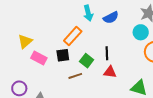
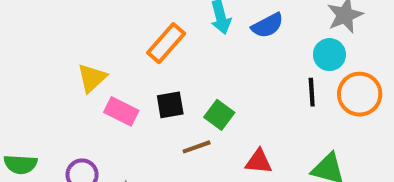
orange rectangle: (73, 36) -> (166, 43), moved
black line: (107, 53) -> (312, 92), moved
red triangle: (110, 72) -> (259, 162), moved

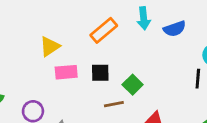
pink rectangle: (121, 111) -> (66, 72), turned -40

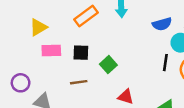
blue semicircle: (175, 29) -> (162, 24), moved
brown line: (114, 104) -> (79, 82), moved

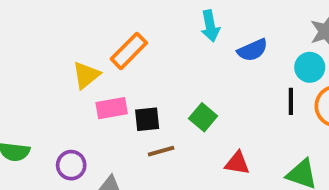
orange rectangle: (86, 16) -> (129, 51), moved
blue semicircle: (162, 24) -> (252, 50), moved
black square: (81, 53) -> (147, 119), moved

